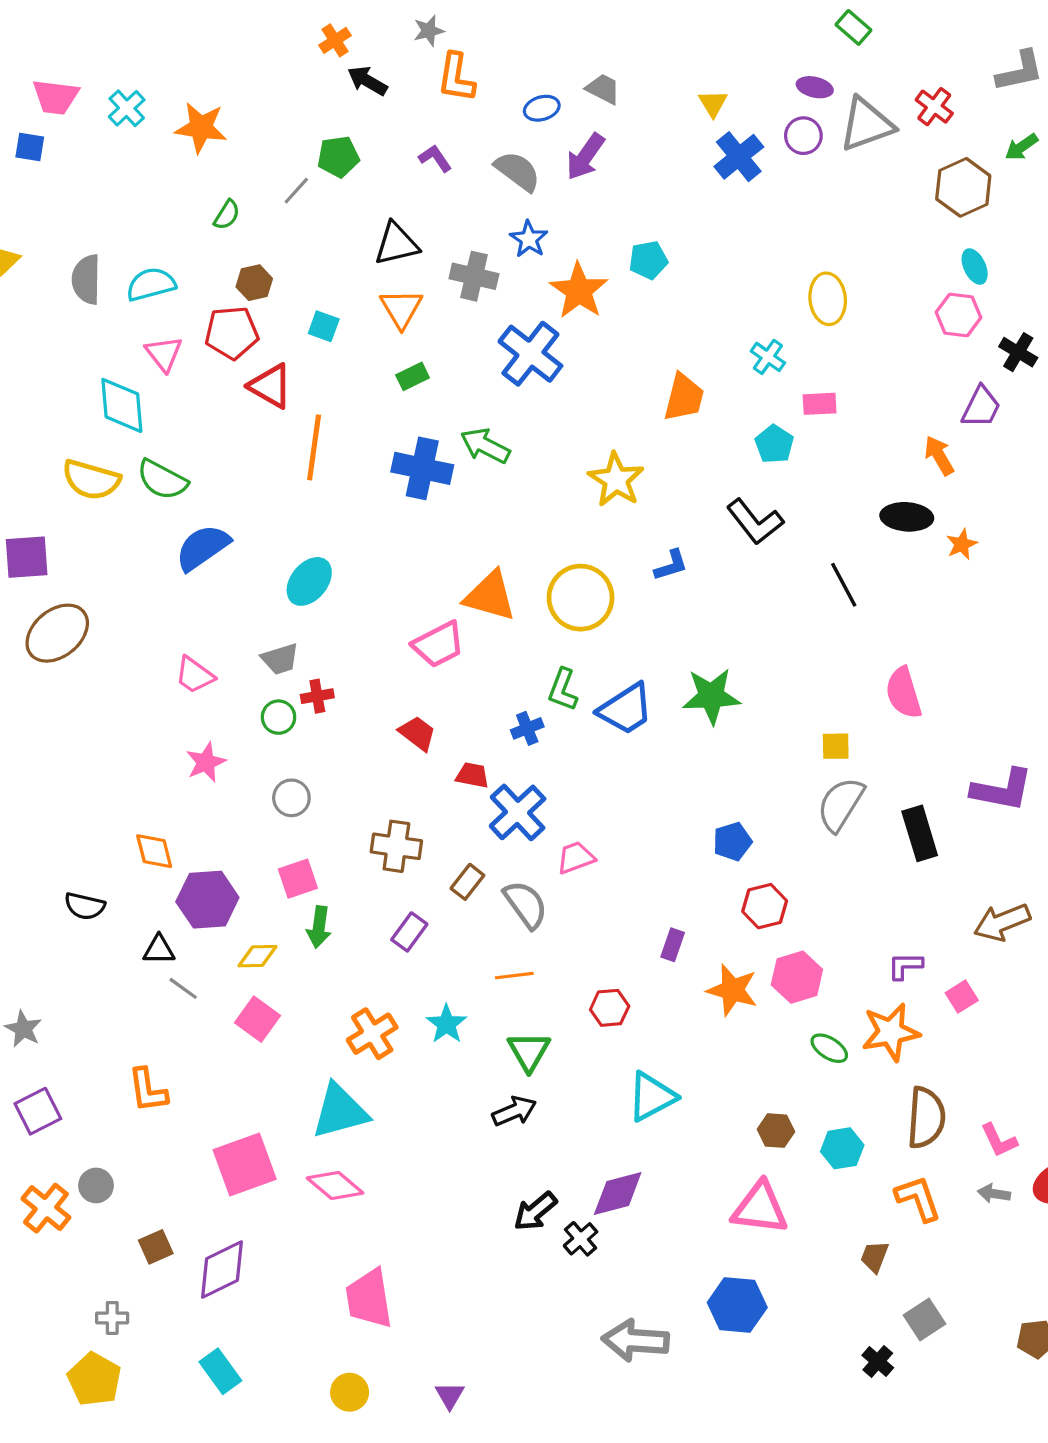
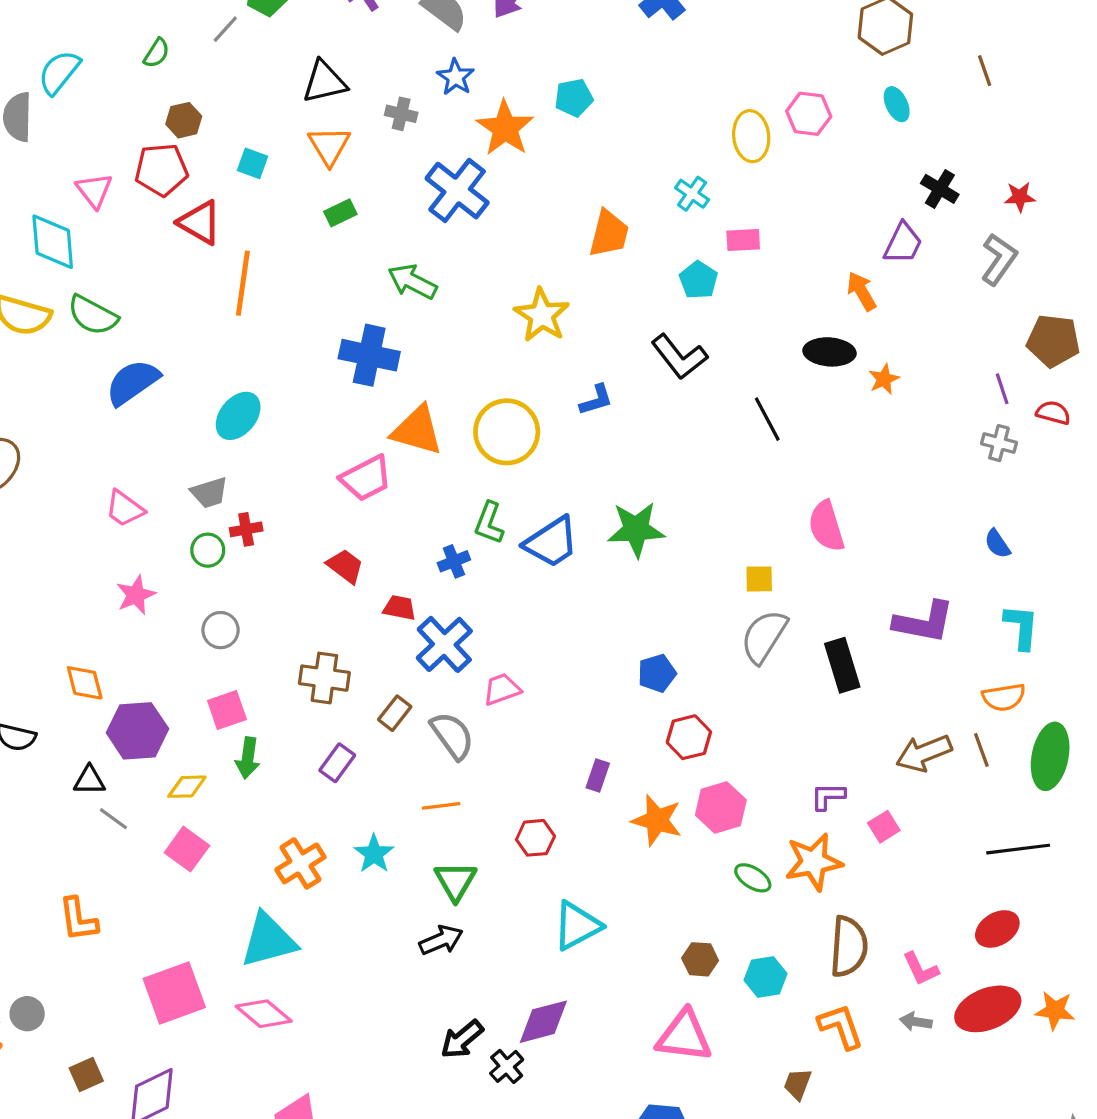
gray cross: (474, 276) -> (401, 114), size x0.7
cyan semicircle: (151, 284) -> (59, 72), moved, turned -36
pink hexagon: (958, 315) -> (809, 114), moved
blue cross: (422, 468) -> (369, 355), moved

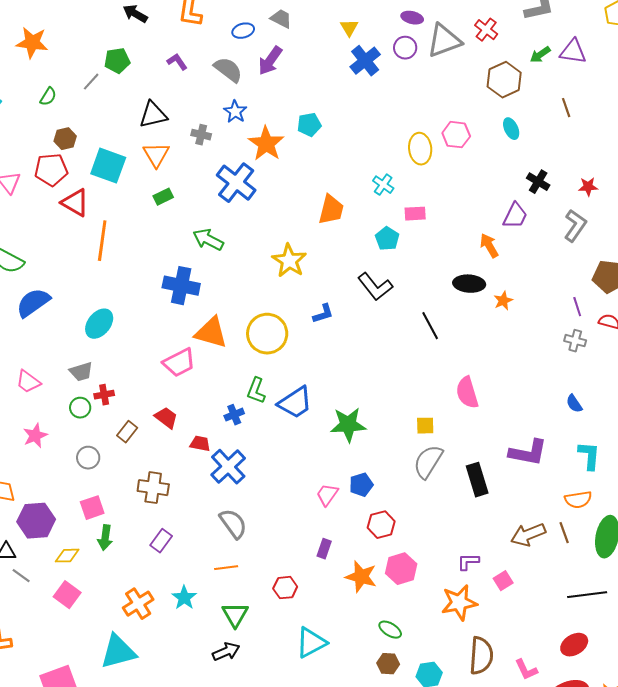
cyan square: (252, 163) -> (108, 166), size x1.8
green star: (636, 529) -> (348, 425), moved
pink trapezoid: (502, 689) -> (327, 495), moved, turned -35
brown rectangle: (395, 713) -> (127, 432), moved
green ellipse: (753, 878) -> (390, 630), moved

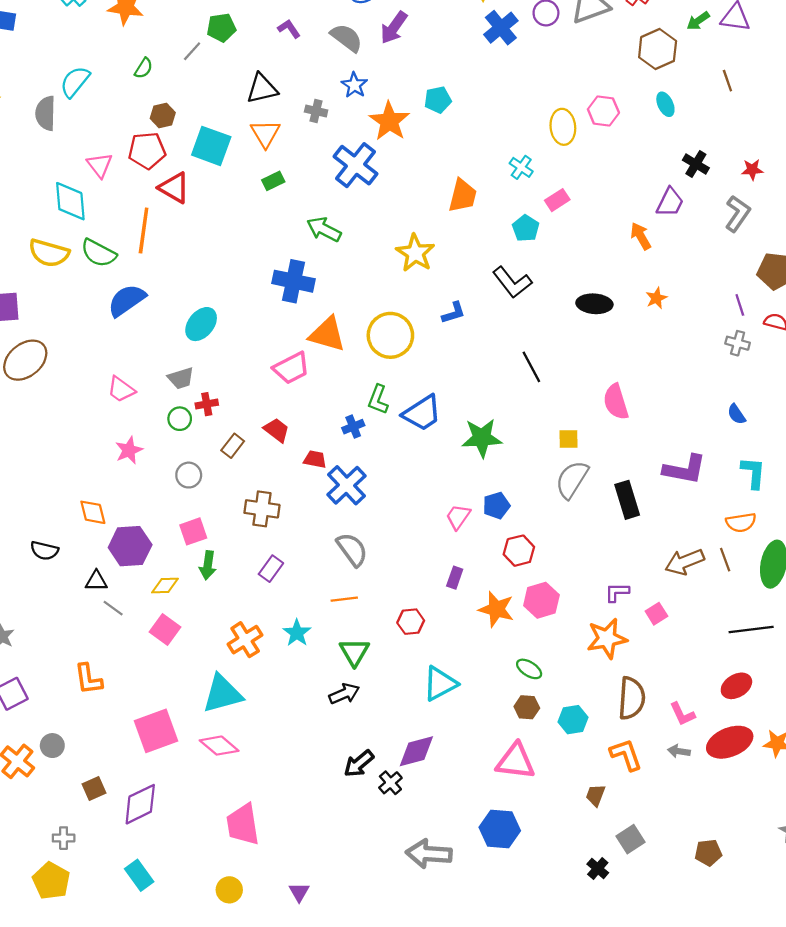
pink rectangle: (415, 214) -> (557, 200), turned -30
orange line: (102, 241) -> (144, 230), moved
black ellipse: (469, 284) -> (594, 304), moved
black line: (430, 326) -> (531, 367), moved

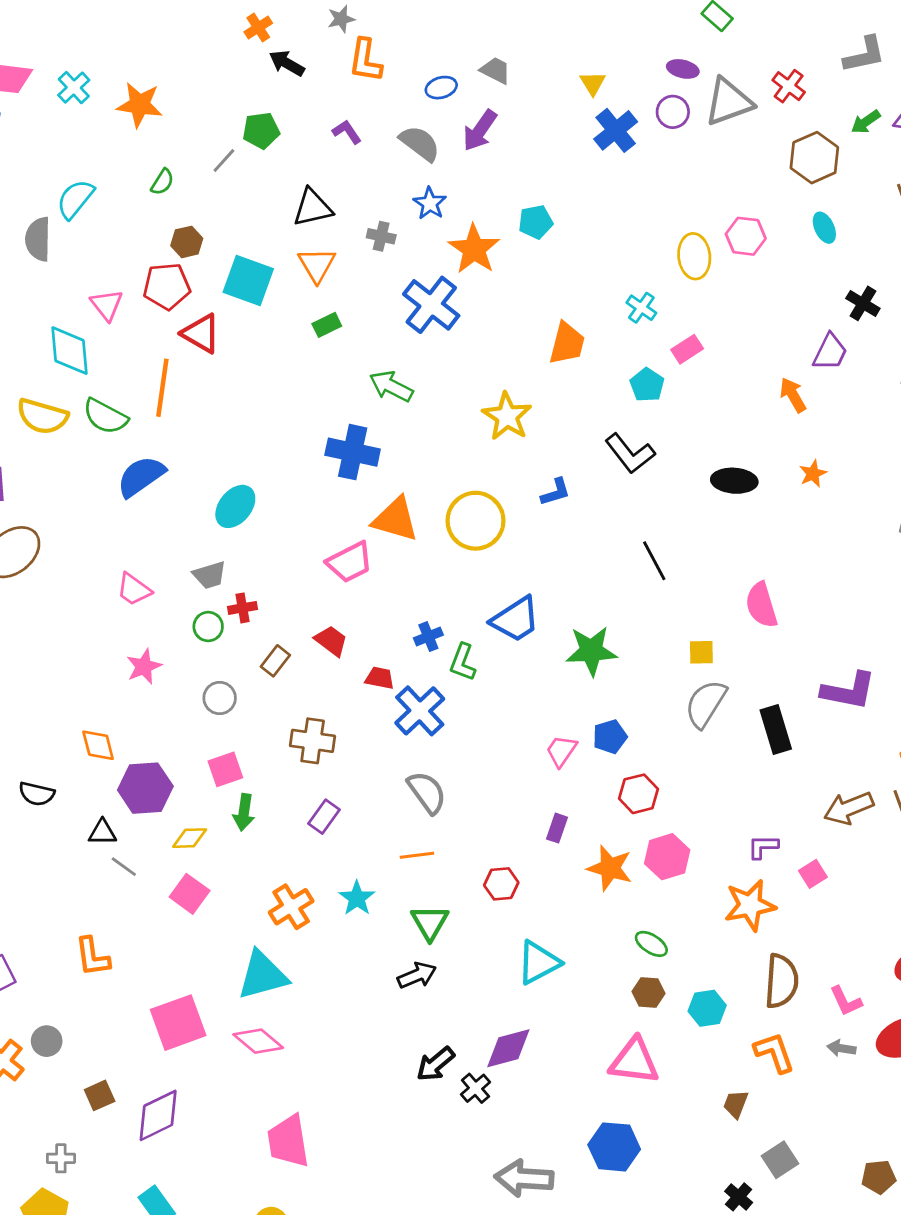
green L-shape: (378, 400) -> (463, 662), moved

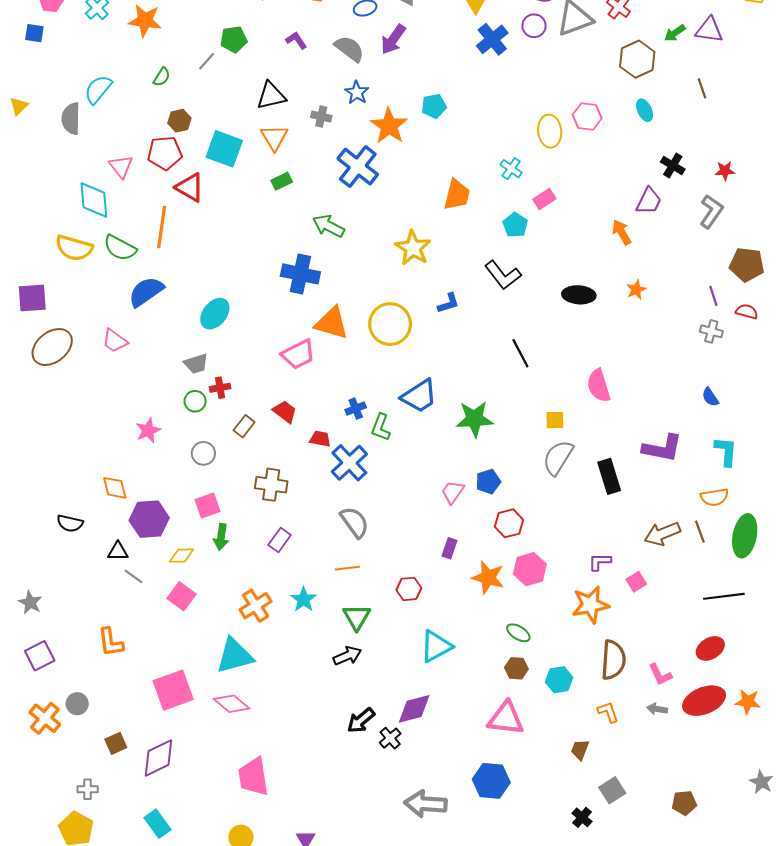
pink trapezoid: (134, 589) -> (115, 341), moved
orange L-shape: (774, 1053) -> (608, 712), size x0.7

